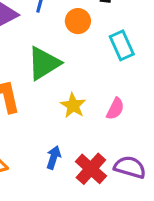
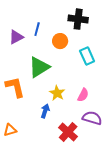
blue arrow: (54, 157) -> (45, 111), moved
purple semicircle: (130, 167) -> (92, 118), moved

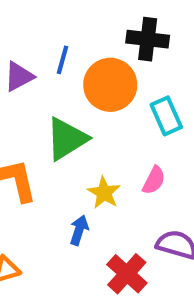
orange circle: (60, 41) -> (110, 85), size x1.6
pink semicircle: (83, 95) -> (154, 180), moved

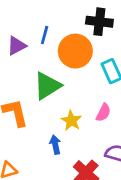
blue arrow: (79, 230) -> (55, 145), turned -30

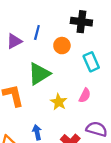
orange circle: (75, 51) -> (62, 46), size x0.6
blue arrow: (55, 145) -> (37, 132), moved

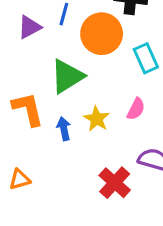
orange circle: (62, 46) -> (102, 34), size x1.6
blue arrow: (37, 132) -> (64, 129), moved

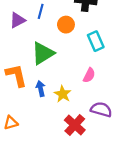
orange circle: (102, 34) -> (66, 25), size x0.6
yellow star: (97, 119) -> (63, 94), moved

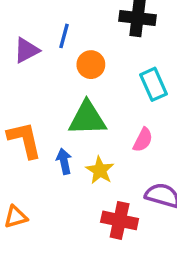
orange circle: (66, 25) -> (91, 65), moved
green triangle: (43, 53) -> (87, 118), moved, turned 30
red cross: (75, 125) -> (120, 220), turned -30

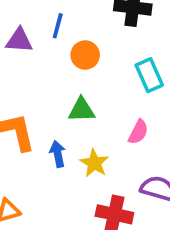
purple triangle: (26, 50) -> (19, 40), turned 32
green triangle: (87, 118) -> (81, 110), size x0.7

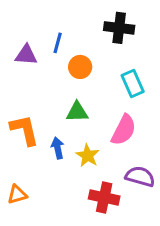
pink semicircle: (138, 132) -> (124, 130), size x1.5

